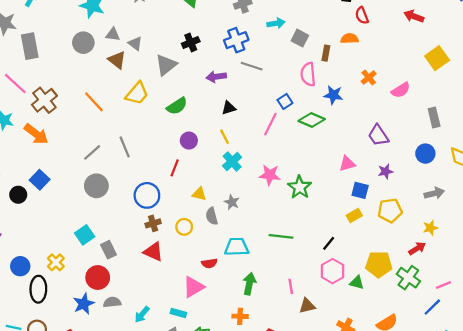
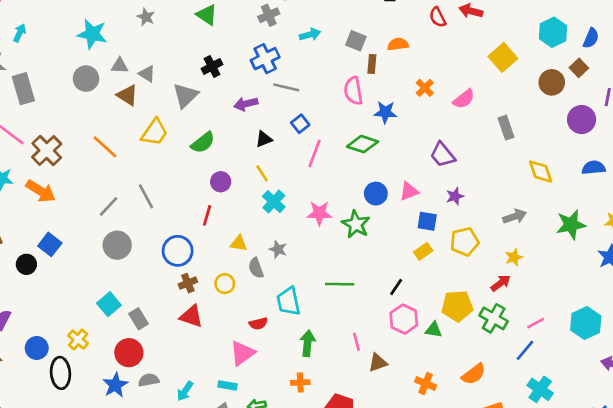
red semicircle: (362, 15) -> (438, 17), moved
gray square: (300, 38) -> (356, 41), moved
blue square: (285, 101) -> (300, 124), moved
blue circle: (425, 154) -> (376, 194), moved
cyan trapezoid: (237, 247) -> (289, 301), turned -95

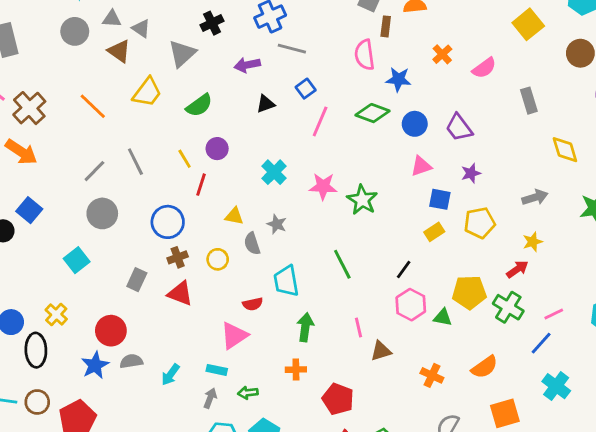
yellow line: (262, 173) -> (185, 159), moved
blue circle: (376, 194) -> (415, 124), moved
green line: (340, 284) -> (342, 264), turned 60
cyan square: (109, 304) -> (77, 260), moved
gray rectangle: (138, 319) -> (137, 280), moved, turned 54

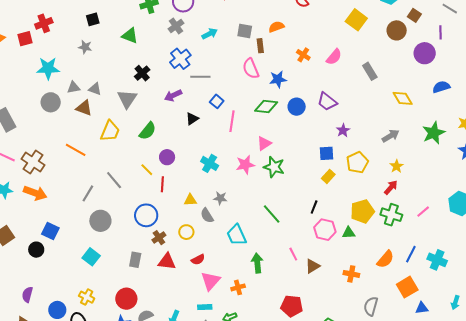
pink triangle: (421, 166) -> (264, 143), moved
red semicircle: (253, 304) -> (198, 260), moved
blue line: (541, 343) -> (411, 254), moved
orange cross: (296, 370) -> (238, 287), moved

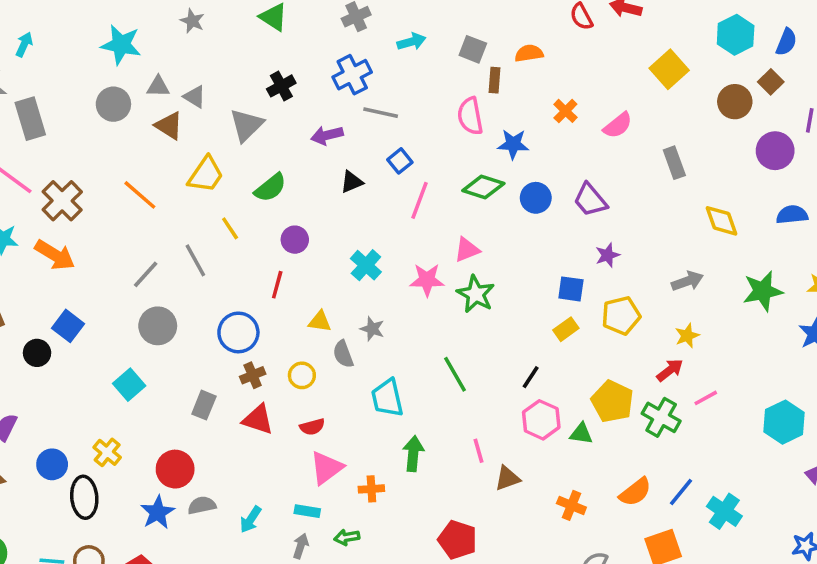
yellow line: (147, 170) -> (230, 228), moved
yellow pentagon: (362, 211) -> (612, 401), turned 30
pink line: (423, 212) -> (706, 398), moved

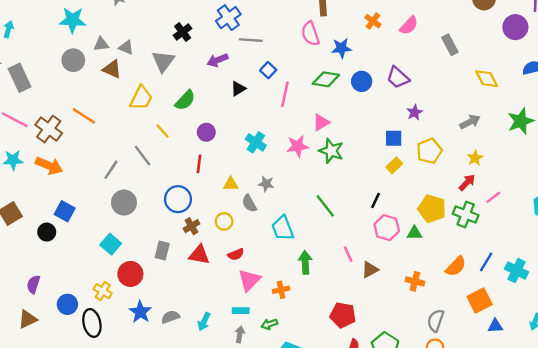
orange line: (140, 195) -> (84, 116), moved
red circle: (175, 469) -> (130, 274), moved
blue star: (158, 512) -> (140, 312), moved

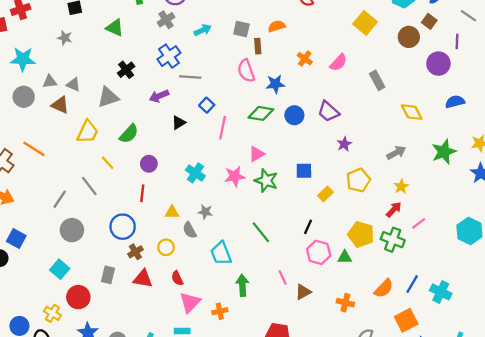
gray triangle: (163, 61) -> (108, 97), turned 35
blue square: (394, 138) -> (304, 171), moved
red semicircle: (236, 254) -> (177, 278), turned 88

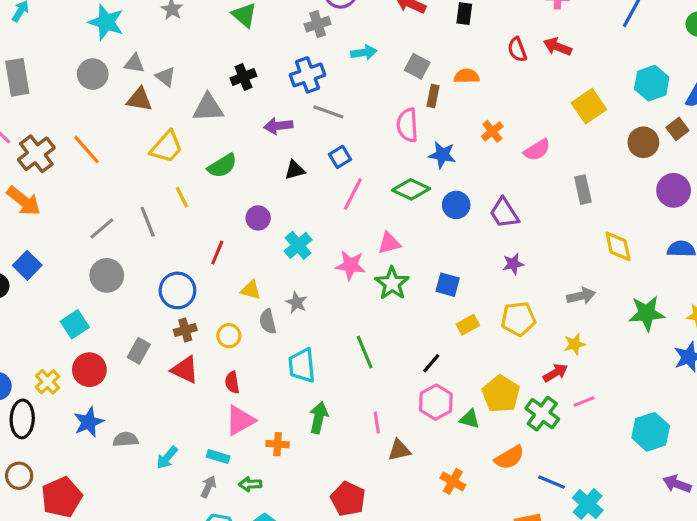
brown triangle: (60, 105) -> (139, 99), turned -30
purple circle: (149, 164) -> (258, 218), moved
blue line: (412, 284) -> (552, 482), turned 66
orange semicircle: (384, 288) -> (509, 457), moved

